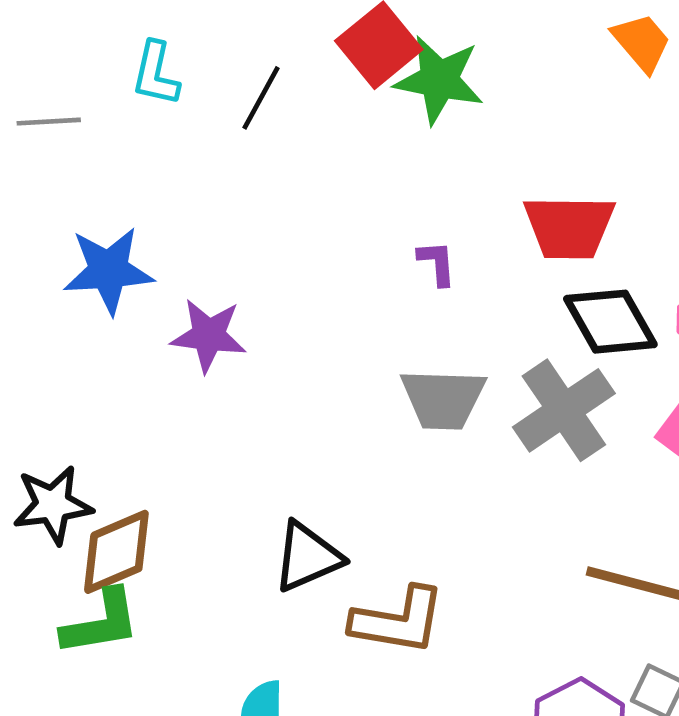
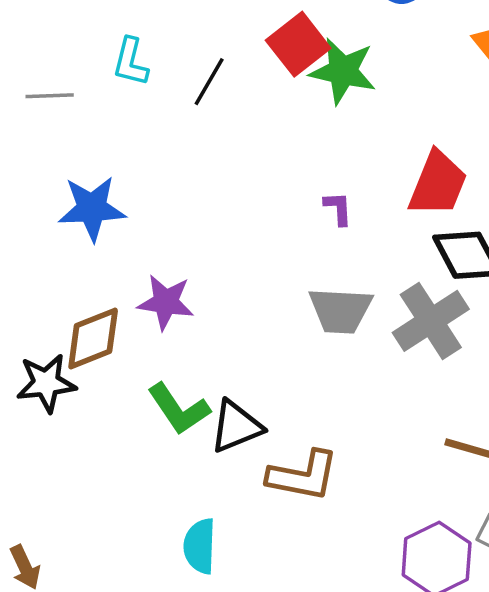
red trapezoid: (569, 227) -> (438, 184), turned -70
purple star: (209, 335) -> (166, 302), moved
brown diamond: (116, 552) -> (93, 339), moved
green L-shape: (101, 623) -> (179, 409), moved, turned 64

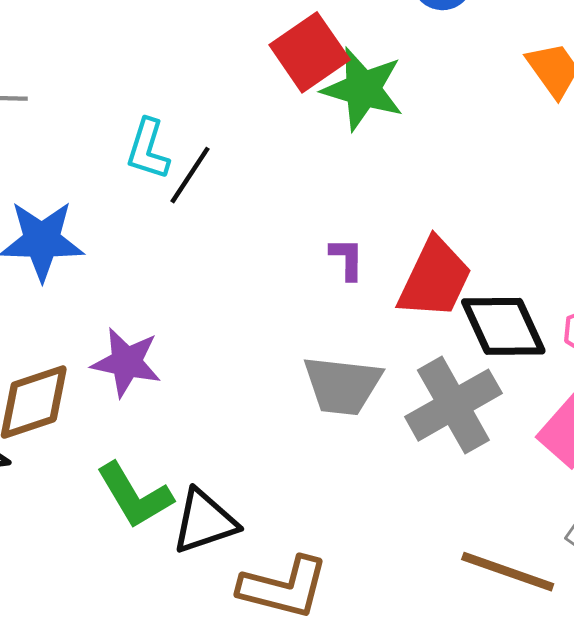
cyan L-shape: (131, 62) -> (148, 149), moved
black line: (209, 82) -> (190, 175), moved
red trapezoid: (438, 184) -> (435, 279), moved

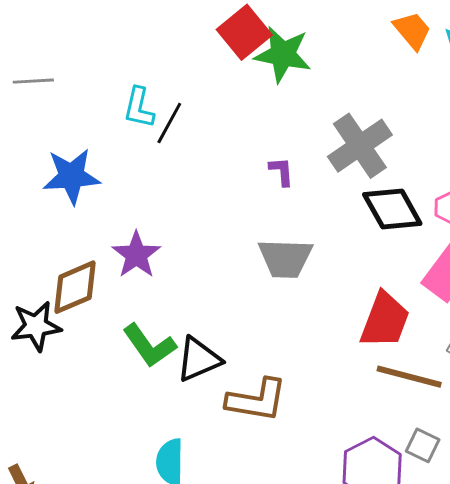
red trapezoid: (435, 279) -> (385, 320), moved
purple star: (126, 362) -> (136, 255), turned 30
gray cross: (453, 405) -> (360, 146), moved

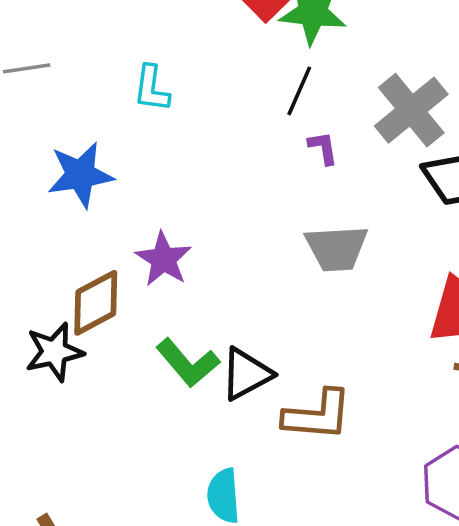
black line: (169, 123) -> (299, 91), moved

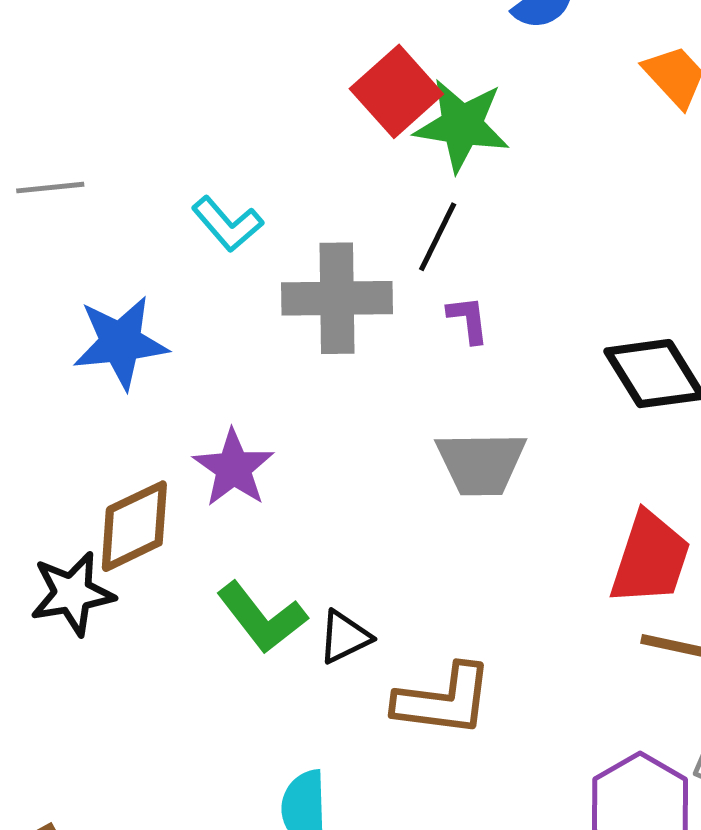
cyan L-shape: (152, 89) -> (227, 224), turned -51
gray cross: (411, 110) -> (337, 298), moved, turned 36
black triangle: (246, 374) -> (345, 637), size x0.7

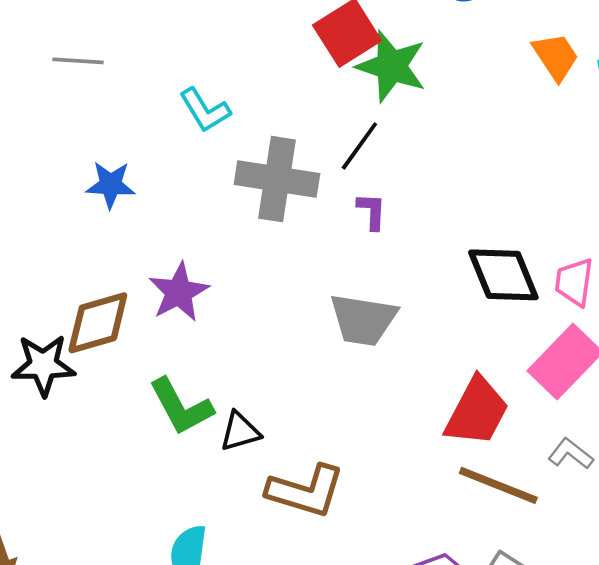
blue star: (120, 343) -> (111, 185), size x0.7

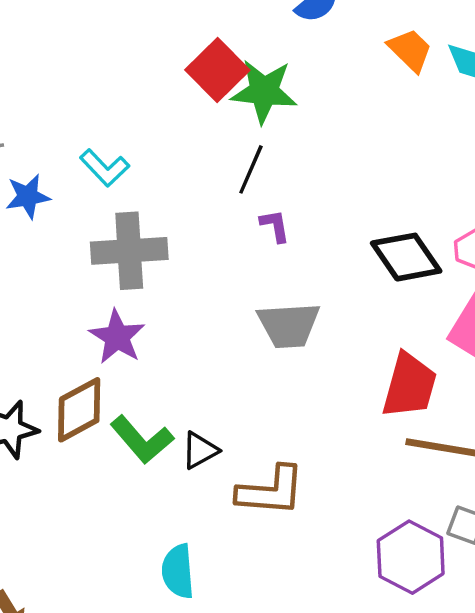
gray cross: (277, 179) -> (129, 251), moved
blue star: (111, 185) -> (28, 196), moved
brown diamond: (98, 323) -> (79, 410), moved

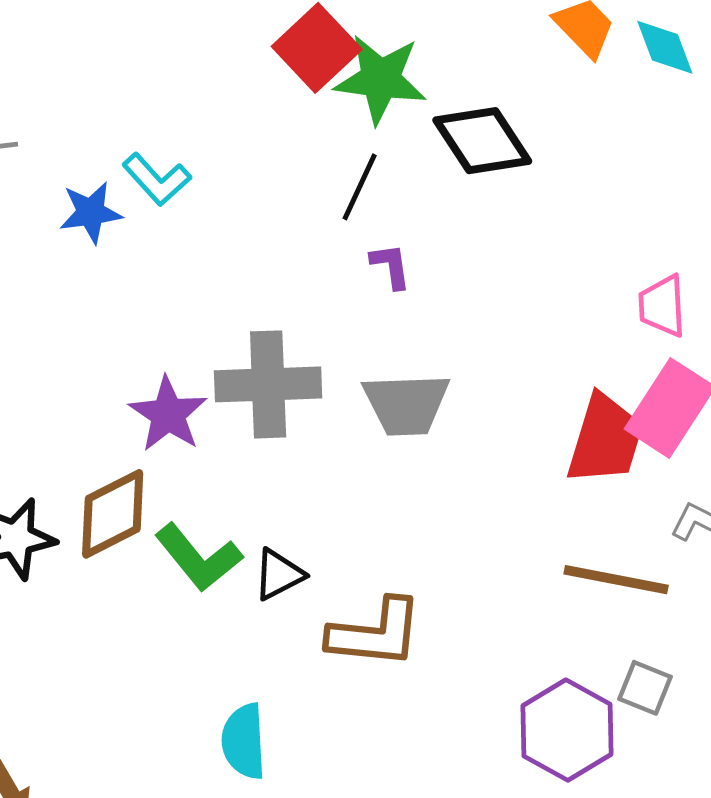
blue star: (28, 196) -> (91, 212), moved
gray cross: (129, 251) -> (268, 384), moved
black diamond: (406, 257) -> (482, 141), moved
red trapezoid: (409, 385) -> (605, 439), moved

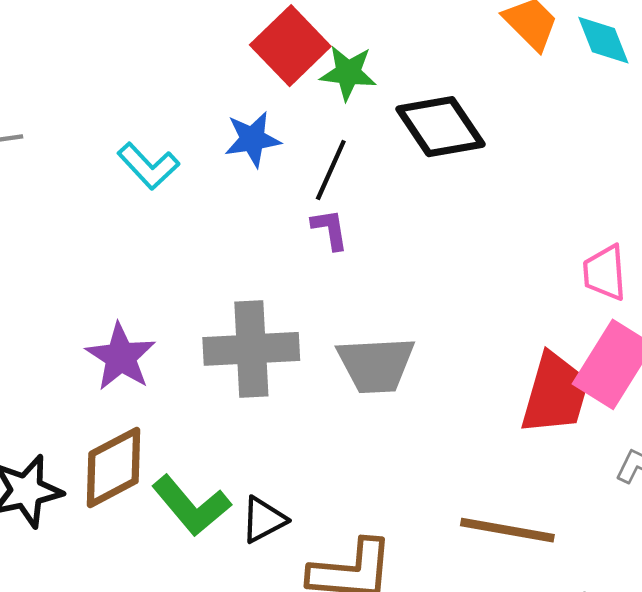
green star: (380, 79) -> (348, 73), size x0.7
blue star: (91, 212) -> (252, 139), moved
purple L-shape: (391, 266) -> (330, 229), moved
purple star: (168, 414) -> (121, 357), moved
brown line: (616, 580) -> (507, 530), moved

